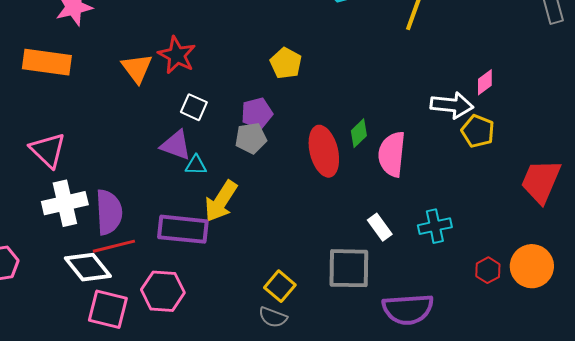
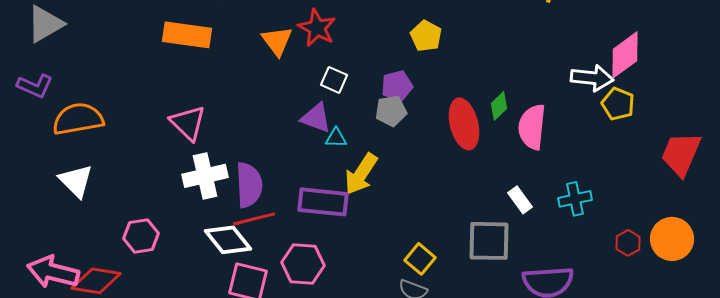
pink diamond: (485, 82) -> (625, 55), size x1.8

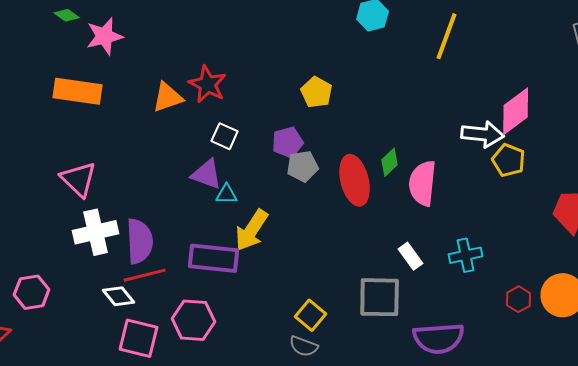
orange triangle: (277, 41) -> (168, 97), turned 48
gray pentagon: (391, 111) -> (303, 166), moved
white diamond: (228, 240) -> (119, 296), size x0.7

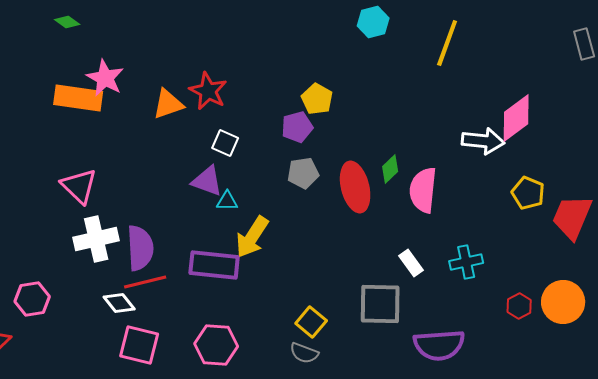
pink star: (105, 36) -> (105, 78), moved, turned -30
purple pentagon: (288, 142) -> (297, 127), moved
yellow pentagon: (509, 160) -> (528, 193), moved
pink hexagon: (194, 320) -> (216, 345), moved

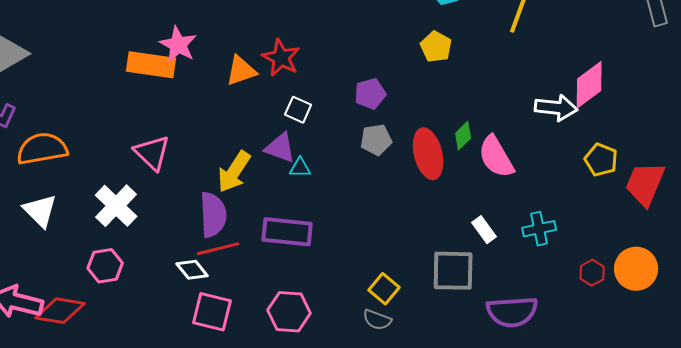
yellow pentagon: (317, 99) -> (436, 47), moved
pink semicircle: (423, 190) -> (496, 157), turned -36
yellow arrow: (252, 237) -> (234, 172), moved
white cross: (96, 239) -> (116, 206), moved, turned -33

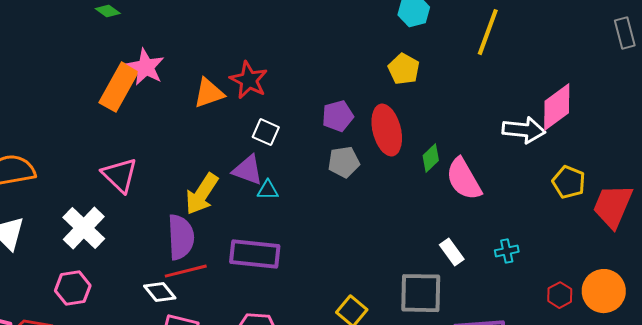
orange rectangle: (151, 65) -> (119, 87), turned -69
red ellipse: (428, 154) -> (387, 130), moved
cyan cross: (539, 229) -> (507, 251), size x0.7

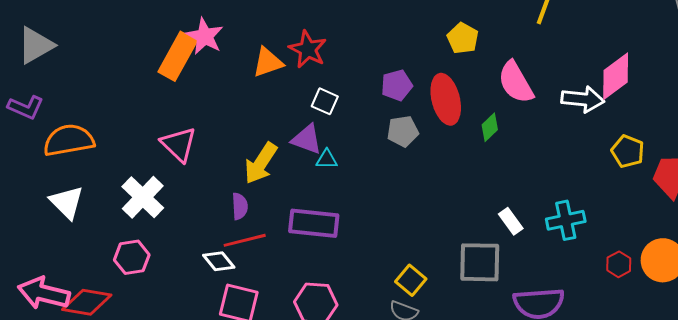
pink semicircle: (464, 179) -> (516, 82), moved
purple semicircle: (181, 237) -> (240, 206), size x0.6
cyan cross: (507, 251) -> (566, 220), size x1.6

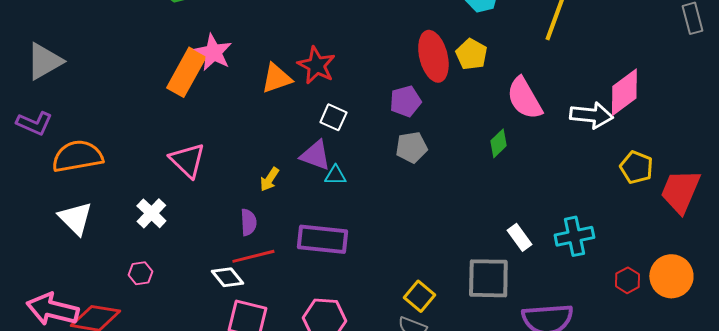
red ellipse: (446, 99) -> (433, 56), moved
yellow arrow: (261, 163) -> (269, 179), size x0.6
white cross: (143, 197) -> (151, 213), size x0.7
pink hexagon: (132, 257) -> (140, 273), size x0.7

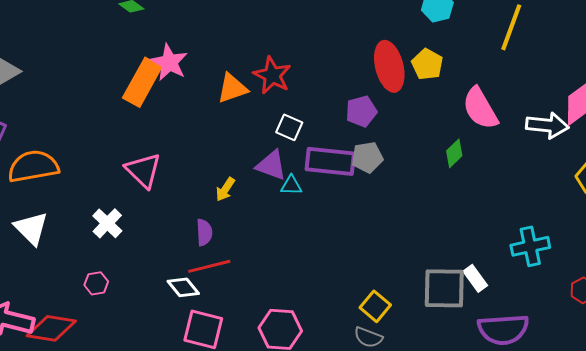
white rectangle: (519, 237) -> (475, 278), moved
purple rectangle: (322, 239) -> (330, 161), moved

